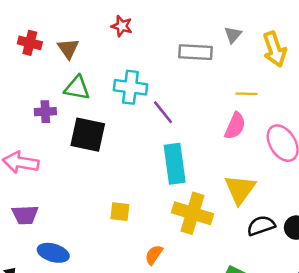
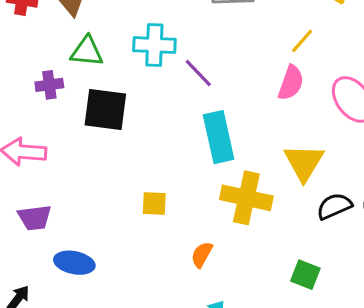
yellow line: (247, 94) -> (302, 41), turned -45

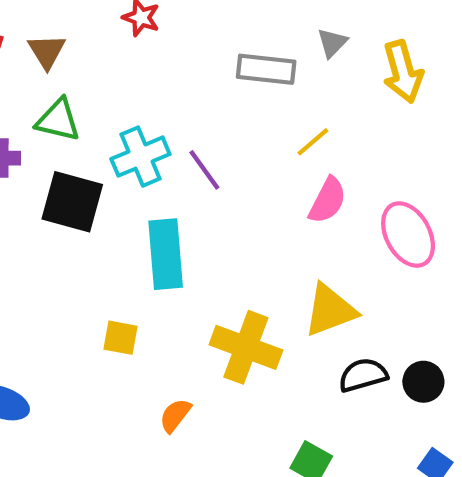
yellow line: (302, 41) -> (313, 142), moved
cyan cross: (154, 45) -> (140, 157), moved, turned -33
cyan rectangle: (219, 137) -> (166, 254), moved
yellow triangle: (304, 162) -> (330, 310), turned 30

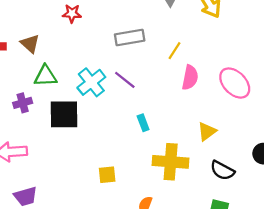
gray rectangle: (266, 69) -> (130, 38), moved
cyan rectangle: (166, 254) -> (143, 123), moved, size x0.5
yellow triangle: (330, 310) -> (207, 132), size x0.7
black semicircle: (363, 375) -> (222, 170), moved, turned -120

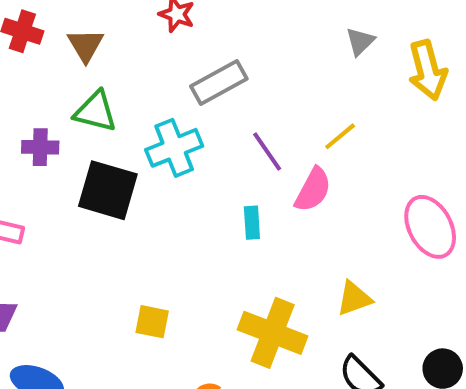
gray rectangle: (130, 38) -> (219, 82), moved, turned -36
pink semicircle: (190, 78) -> (313, 190), moved
purple line: (125, 80) -> (267, 151), moved
cyan rectangle: (143, 123) -> (252, 223), moved

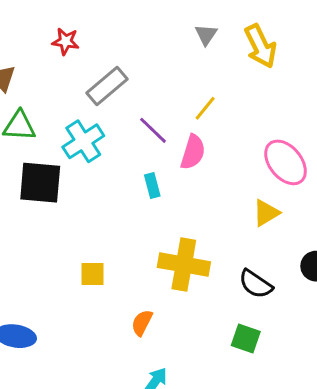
yellow triangle: (354, 298) -> (266, 213), moved

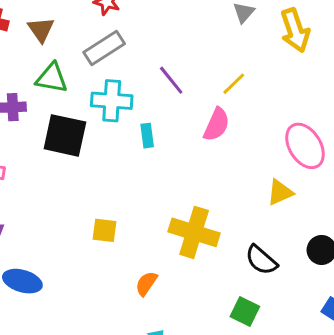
gray rectangle: (107, 86) -> (104, 48), moved
purple line: (153, 130) -> (171, 80), moved
cyan cross: (83, 141) -> (112, 101), turned 30
cyan rectangle: (152, 186) -> (147, 136), moved

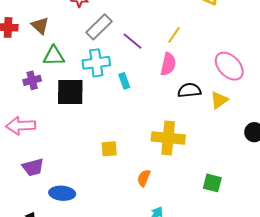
gray rectangle: (104, 48) -> (99, 27), moved
black semicircle: (261, 260) -> (189, 90), moved, turned 145

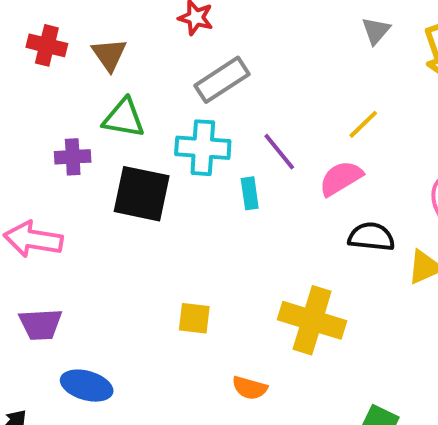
purple line: (132, 41) -> (279, 152), moved
pink semicircle: (168, 64) -> (341, 178), turned -145
orange semicircle: (144, 178) -> (250, 388), turned -108

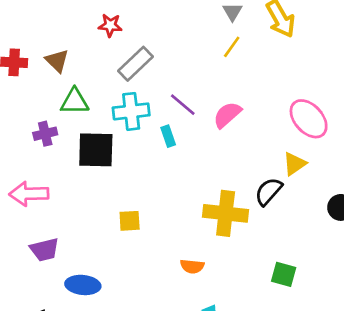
yellow line: (363, 124) -> (232, 47), moved
black semicircle: (371, 237) -> (268, 191), moved, turned -44
yellow square: (194, 318) -> (130, 221), moved

